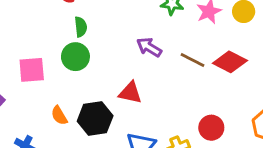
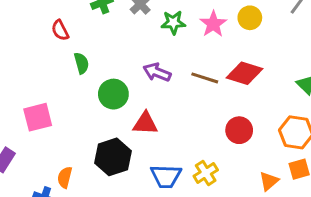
green circle: (75, 57) -> (113, 94), moved
orange semicircle: (59, 115) -> (65, 177), moved, turned 54
red circle: (211, 128) -> (239, 130), moved

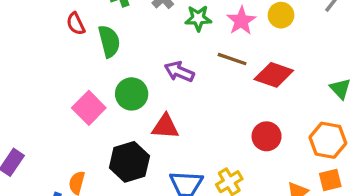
green semicircle: (81, 63) -> (109, 41), moved, size x1.4
brown line: (205, 78) -> (232, 59), moved
pink square: (38, 117) -> (89, 108), moved, turned -32

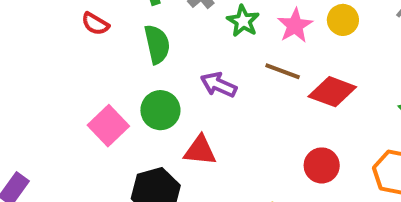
green star: (198, 18) -> (243, 21), turned 30
red semicircle: (76, 24) -> (95, 24), turned -35
green semicircle: (109, 41) -> (157, 44), moved

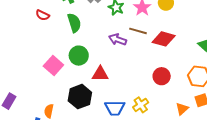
purple arrow: (219, 85) -> (118, 39), moved

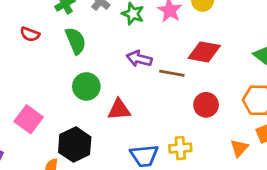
brown line: (138, 31) -> (172, 73), moved
pink square: (53, 65) -> (29, 119), moved
black hexagon: (80, 97) -> (75, 145), moved
yellow cross: (141, 105) -> (180, 148), turned 35

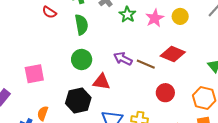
purple arrow: (139, 59) -> (123, 59), moved
pink square: (29, 119) -> (34, 74), turned 30
black hexagon: (75, 145) -> (78, 101), moved

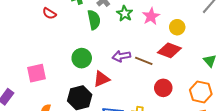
yellow circle: (180, 16) -> (177, 27), moved
green semicircle: (81, 25) -> (94, 20), moved
purple arrow: (123, 59) -> (121, 56), turned -36
red triangle: (101, 82) -> (101, 79), turned -30

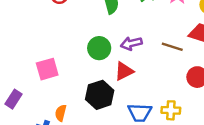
purple arrow: (121, 56) -> (131, 43), moved

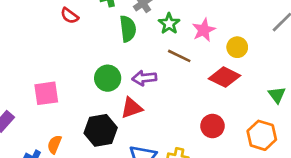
brown line: (172, 47) -> (179, 56), moved

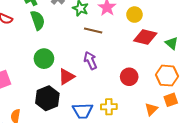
green semicircle: (128, 29) -> (38, 20), moved
red diamond: (225, 77) -> (145, 37), moved
purple arrow: (144, 78) -> (90, 61), moved, turned 84

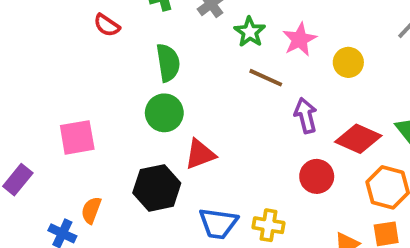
green semicircle: (38, 20) -> (168, 63), moved
red diamond: (145, 37) -> (358, 139), moved
purple arrow: (90, 61) -> (306, 115), moved

